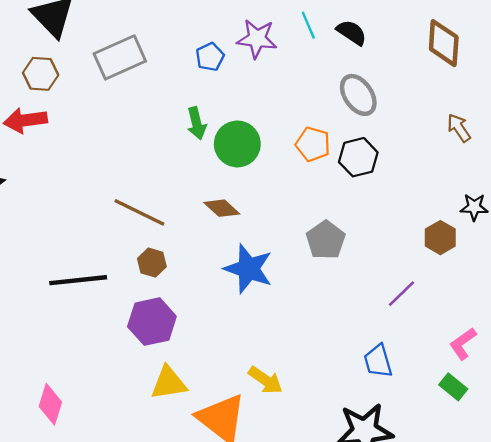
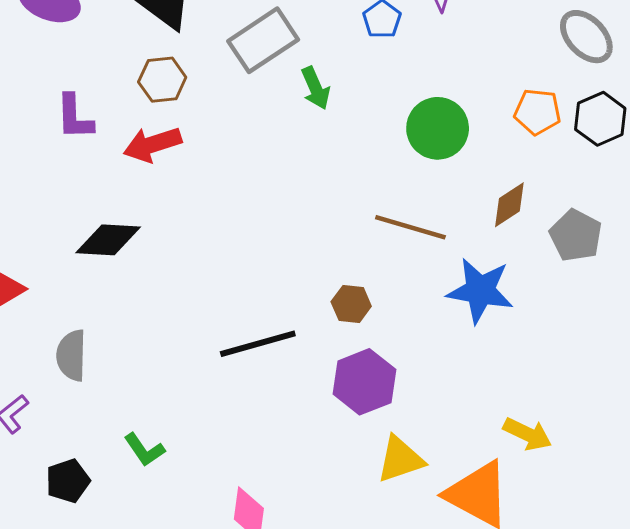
green arrow: (197, 123) -> (316, 88), moved
brown diamond: (222, 208) -> (509, 205), moved, turned -66
brown line: (139, 212) -> (410, 227), moved

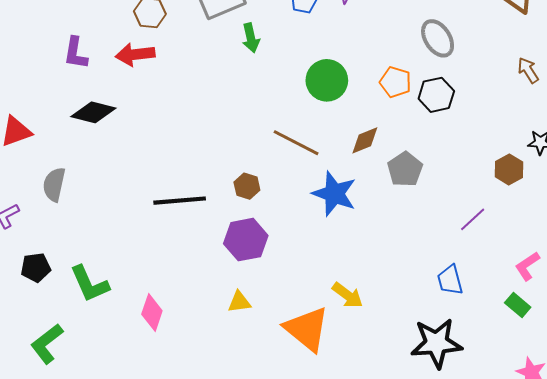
purple L-shape: (74, 117) -> (76, 53), moved
green L-shape: (144, 450) -> (90, 284), moved, size x1.5
yellow triangle: (400, 459) -> (239, 302), moved, size x0.7

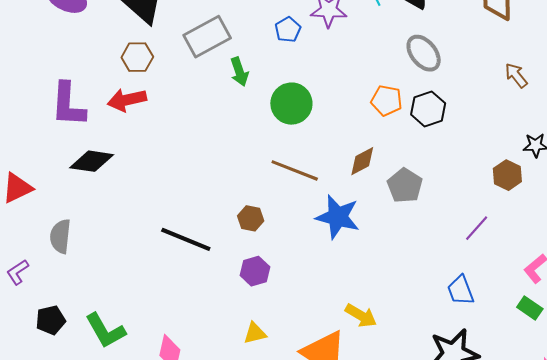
purple L-shape: (76, 53) -> (68, 105), size x1.4
green circle: (327, 80) -> (291, 104), moved
black line: (180, 201) -> (186, 239), turned 33
purple hexagon: (246, 240) -> (255, 271), size x0.7

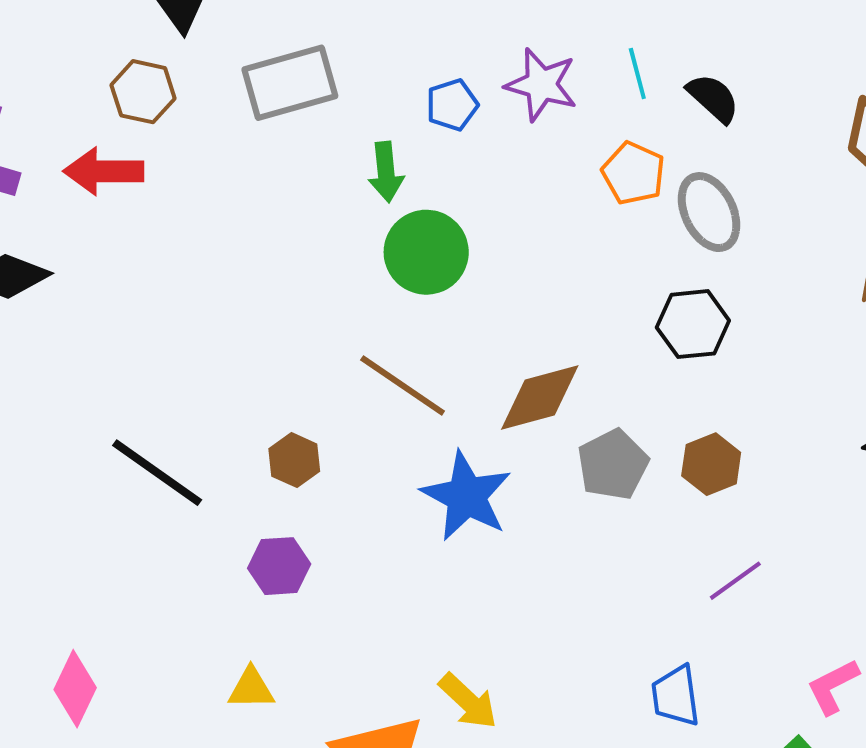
green arrow: (239, 72) -> (386, 172), moved
orange pentagon: (386, 101) -> (633, 173), moved
brown diamond: (362, 161) -> (540, 397), size x1.4
brown hexagon: (507, 175) -> (711, 464), moved

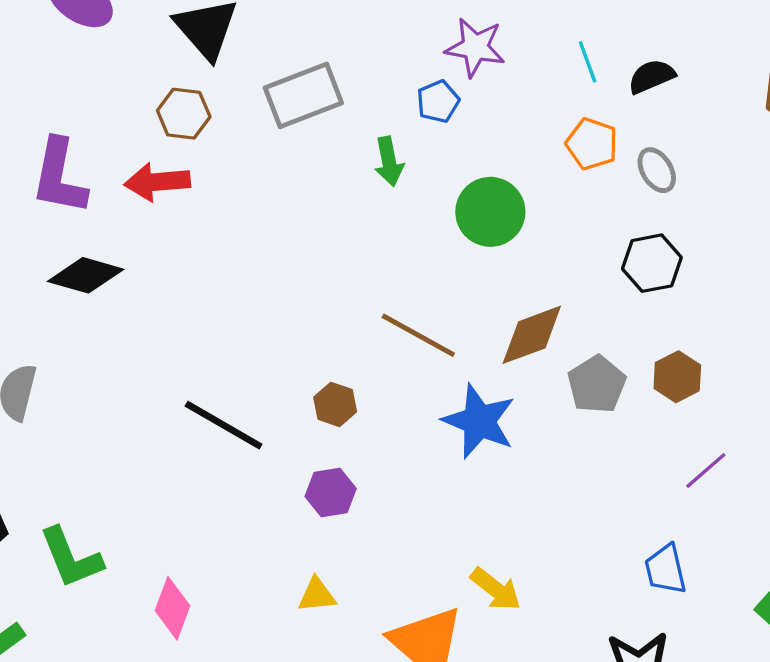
purple star: (541, 85) -> (475, 47), moved
black semicircle: (713, 98) -> (652, 76), turned -60
gray ellipse: (709, 212) -> (657, 170), size x0.7
green circle: (426, 252) -> (490, 212), moved

